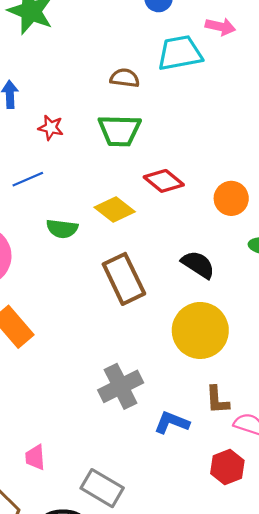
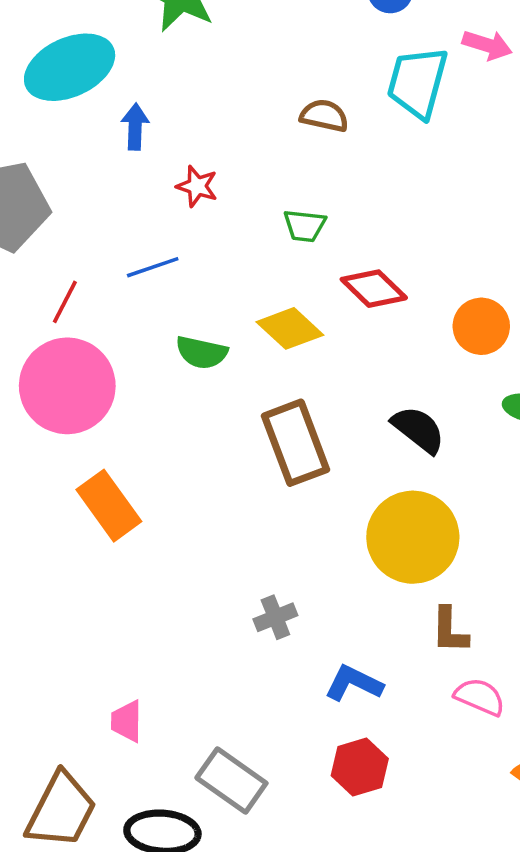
cyan trapezoid: (180, 53) -> (417, 82), turned -69
green trapezoid: (120, 131) -> (305, 226), moved, size x0.6
gray cross: (121, 386) -> (275, 617), size x0.6
brown L-shape: (217, 400) -> (450, 630), moved
red hexagon: (227, 467) -> (360, 767), moved

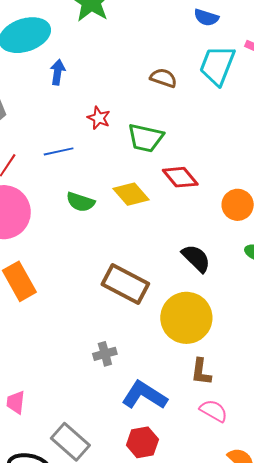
red star: (197, 186) -> (99, 118), moved
green trapezoid: (305, 226) -> (146, 138), size x1.5
brown rectangle: (295, 443) -> (125, 284), moved, turned -48
blue L-shape: (354, 683) -> (144, 395), size x1.4

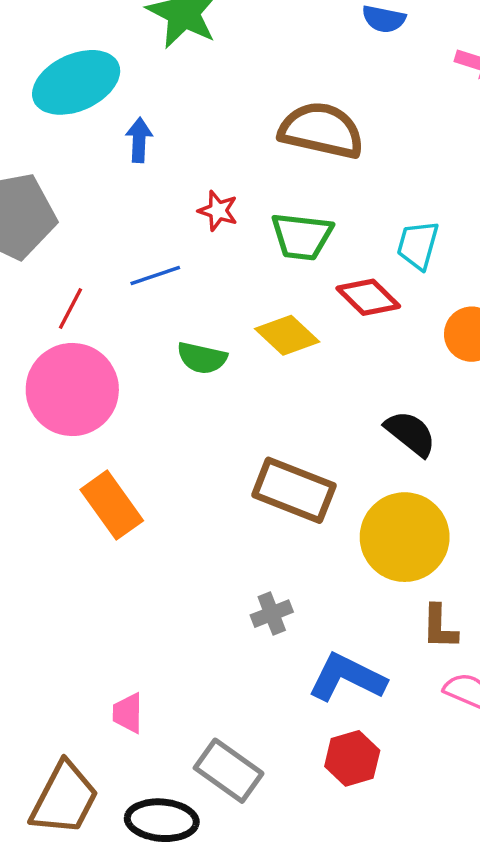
cyan trapezoid: (217, 65) -> (418, 245), moved, size x0.7
brown semicircle: (163, 78) -> (321, 130), size x1.8

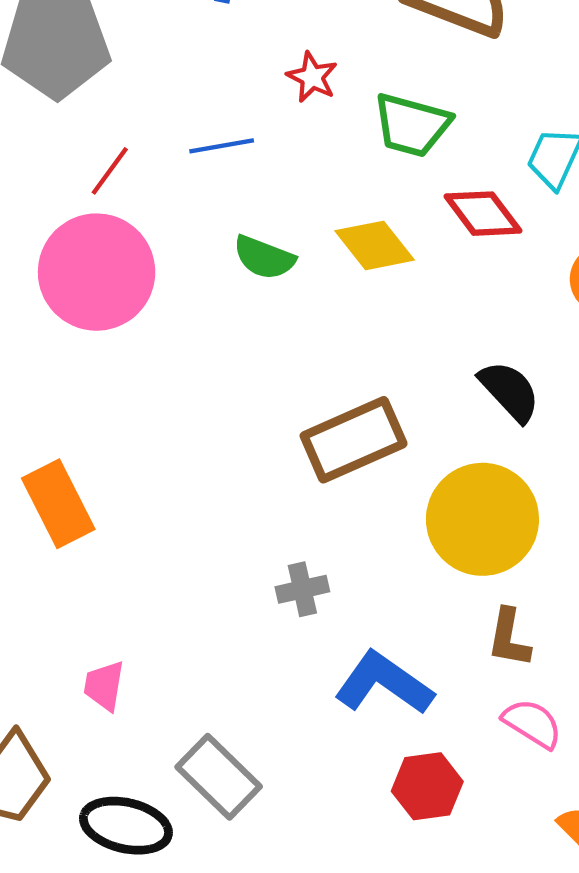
brown rectangle: (294, 490) -> (354, 440), turned -54
orange rectangle: (112, 505) -> (58, 504), moved
red hexagon: (352, 758) -> (427, 786), moved

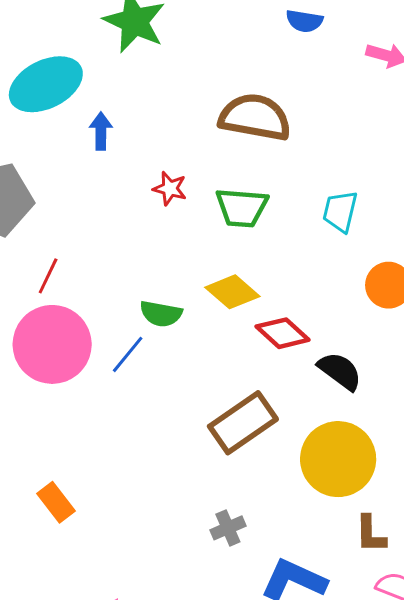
blue line: (222, 146) -> (128, 354), moved, turned -30
red diamond: (483, 214) -> (283, 333), moved
orange rectangle: (58, 504) -> (56, 502), size x0.7

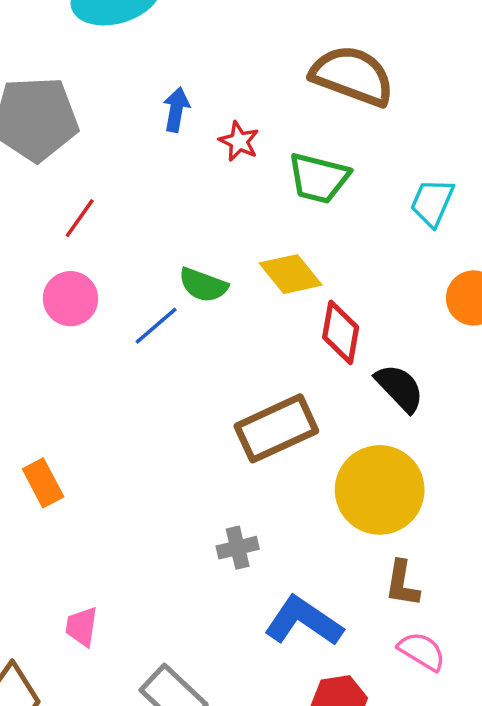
blue arrow: (101, 131) -> (176, 110), moved
red diamond: (283, 333) -> (341, 332), turned 48
pink circle: (52, 344) -> (70, 299), size x0.6

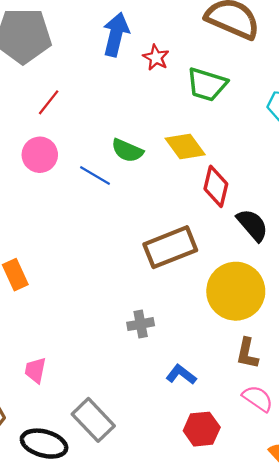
blue arrow: (176, 110) -> (116, 34), size x1.5
blue line: (156, 326) -> (95, 175), turned 68
blue L-shape: (303, 621) -> (181, 375), size x0.6

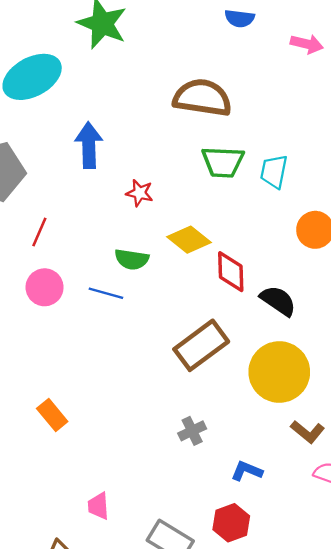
red star: (156, 58) -> (140, 193), moved
green trapezoid: (207, 84) -> (223, 162), moved
brown L-shape: (247, 353) -> (308, 432), turned -48
red hexagon: (202, 429) -> (231, 523), moved

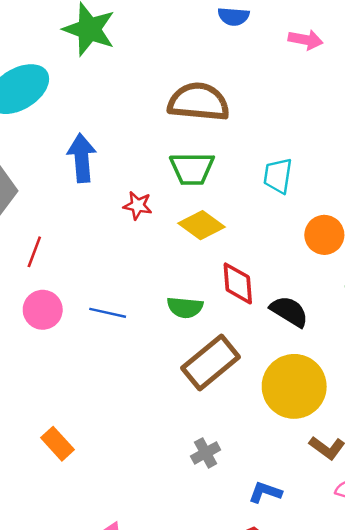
green trapezoid: (223, 162) -> (192, 169), moved
yellow diamond: (189, 240) -> (202, 225), moved
green semicircle: (132, 259) -> (185, 307), moved

